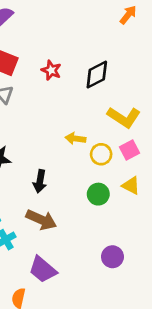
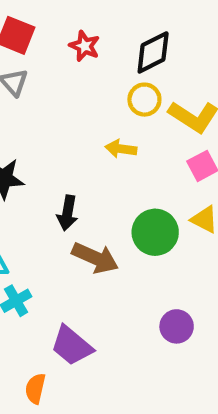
yellow circle: (101, 154) -> (144, 100), moved
green circle: (98, 194) -> (155, 232), size x1.4
brown arrow: (41, 220) -> (95, 258), moved

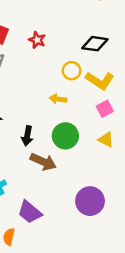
black diamond: (153, 52) -> (95, 44), moved, turned 35
green circle: (155, 232) -> (65, 136), moved
purple circle: (177, 326) -> (90, 201), size x1.5

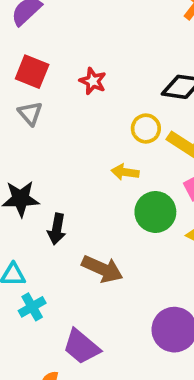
black arrow: (27, 136) -> (57, 229), moved
green circle: (65, 136) -> (155, 212), moved

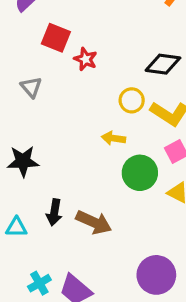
red square: (32, 72) -> (56, 38), moved
black arrow: (57, 229) -> (54, 212), moved
cyan cross: (32, 307) -> (39, 283), moved

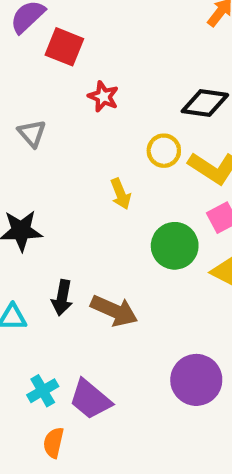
red square: (56, 38) -> (64, 47), moved
yellow arrow: (114, 138) -> (121, 194), moved, turned -120

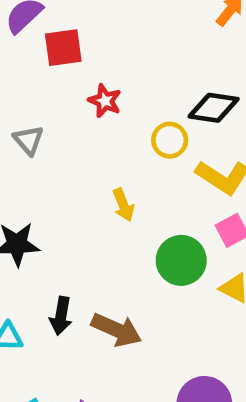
red square: (64, 47) -> (63, 48), turned -30
yellow circle: (164, 151) -> (170, 140), moved

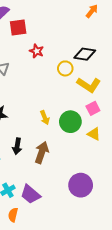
yellow arrow: (123, 205) -> (45, 118), moved
brown arrow: (116, 330) -> (42, 152), turned -95

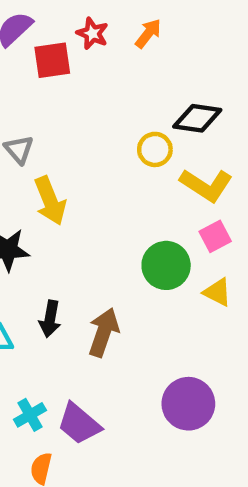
orange arrow: (92, 11) -> (148, 33), moved
red star: (37, 51) -> (92, 33), moved
yellow arrow: (45, 118) -> (50, 201), moved, size x1.5

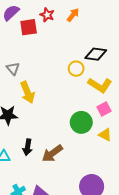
brown arrow: (104, 332) -> (52, 153), turned -145

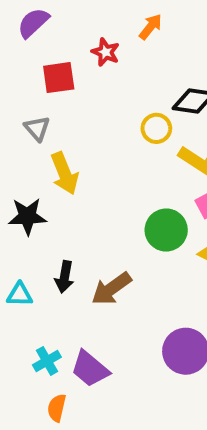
red star: (47, 15) -> (106, 52), moved
red square: (29, 27) -> (59, 78), moved

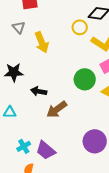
yellow arrow: (65, 173) -> (42, 42), moved
black arrow: (65, 277) -> (39, 91), moved, turned 91

